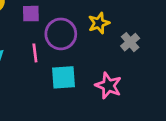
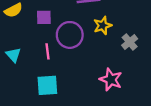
cyan square: (64, 77) -> (47, 85), moved

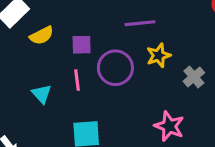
pink line: (47, 51) -> (77, 80), moved

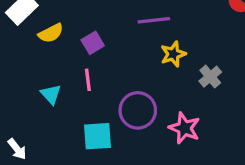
purple square: (82, 45) -> (93, 43), turned -30
purple circle: (115, 68) -> (138, 110), moved

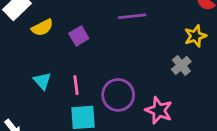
yellow star: (173, 54) -> (195, 36), moved
pink line: (88, 80) -> (76, 85), moved

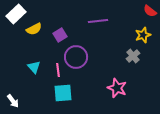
purple circle: (118, 95) -> (76, 57), moved

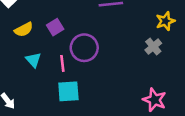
yellow semicircle: (34, 29) -> (24, 30), moved
purple square: (60, 35) -> (55, 27), moved
pink star: (117, 88) -> (154, 100), moved

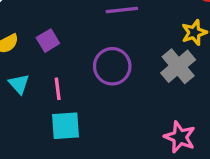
gray cross: (153, 47) -> (178, 66), size x1.5
purple circle: (84, 48) -> (112, 66), moved

